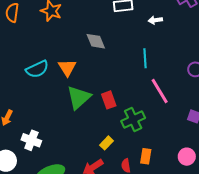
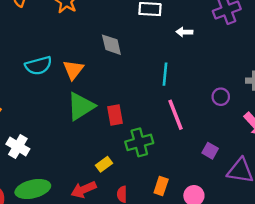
orange rectangle: (146, 156) -> (161, 186), moved

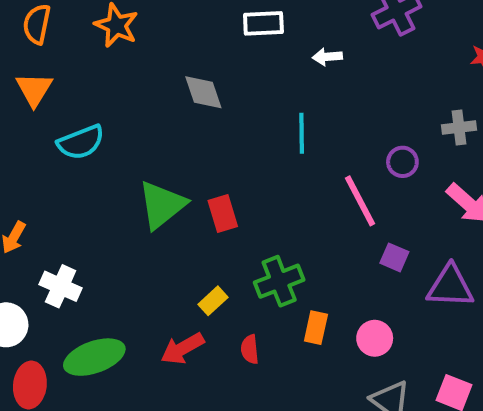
orange triangle: (73, 70) -> (34, 89), moved
pink line: (175, 115) -> (360, 201), moved
green cross: (139, 142) -> (279, 281), moved

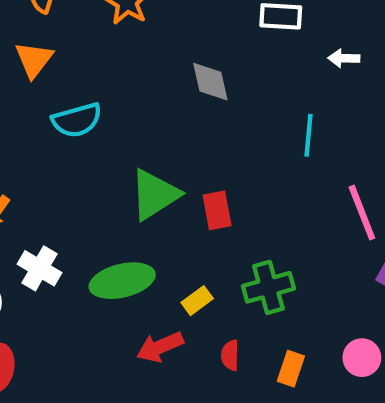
orange rectangle: (316, 328) -> (291, 369), moved
green ellipse: (94, 357) -> (122, 281), moved

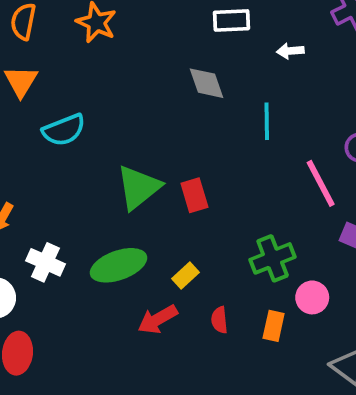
gray diamond: (210, 82) -> (206, 83), moved
green cross: (268, 287) -> (273, 258), moved
pink circle: (362, 358) -> (312, 297), moved

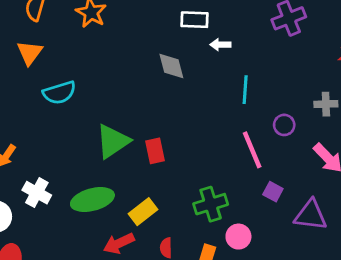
white arrow: (290, 51) -> (220, 45), moved
cyan line: (267, 121) -> (245, 90), moved
yellow rectangle: (186, 275) -> (143, 212), size x1.4

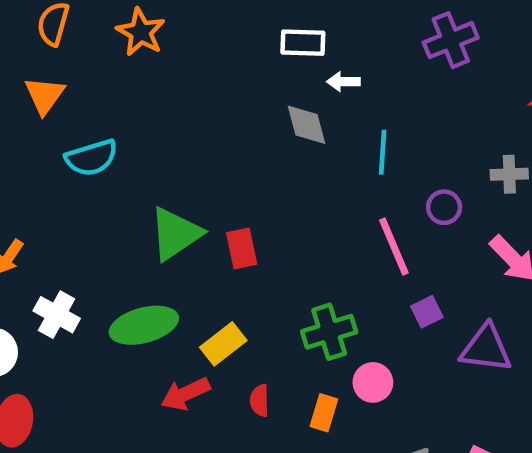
gray diamond: (171, 66) -> (307, 125), moved
purple square: (273, 192) -> (427, 312), turned 36

